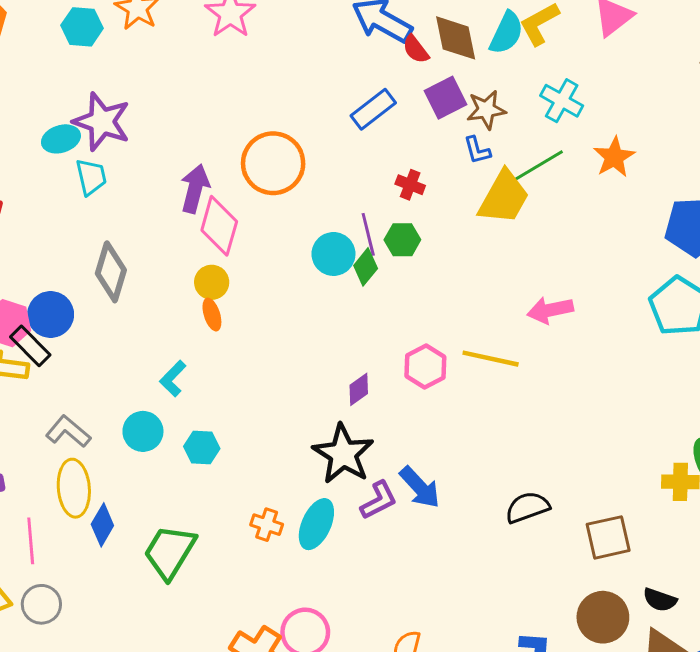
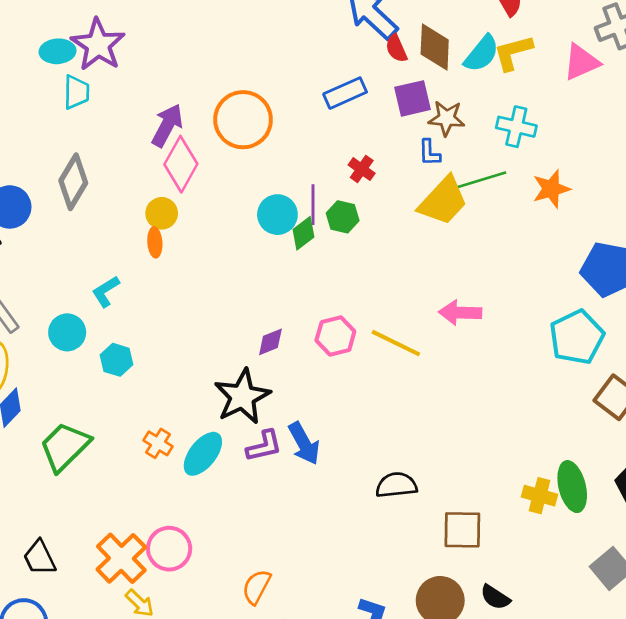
cyan cross: (562, 101) -> (516, 127), turned -30

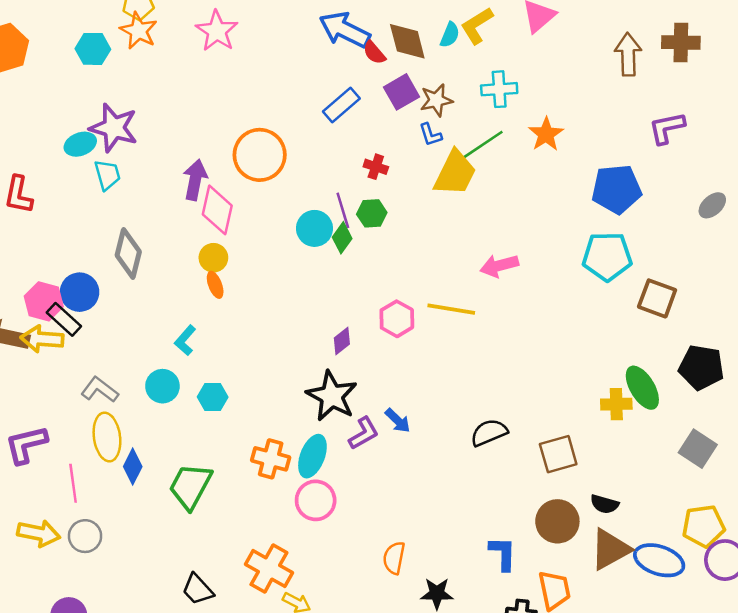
cyan semicircle: (482, 54) -> (450, 35), size x0.7
cyan pentagon: (577, 337) -> (607, 256), turned -30
orange cross: (158, 443) -> (271, 459), size x1.4
blue arrow: (304, 443) -> (398, 421), size x0.7
pink circle: (169, 549) -> (316, 500), moved

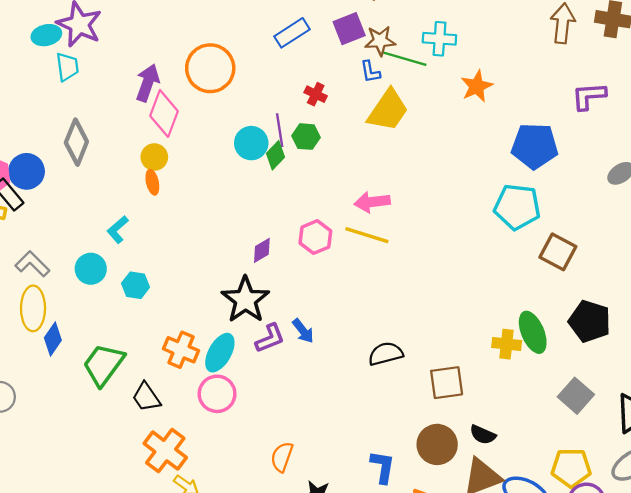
green line: (482, 145) -> (404, 59), moved, turned 42
pink arrow: (499, 266) -> (372, 202), moved
black trapezoid: (198, 589) -> (146, 397), moved

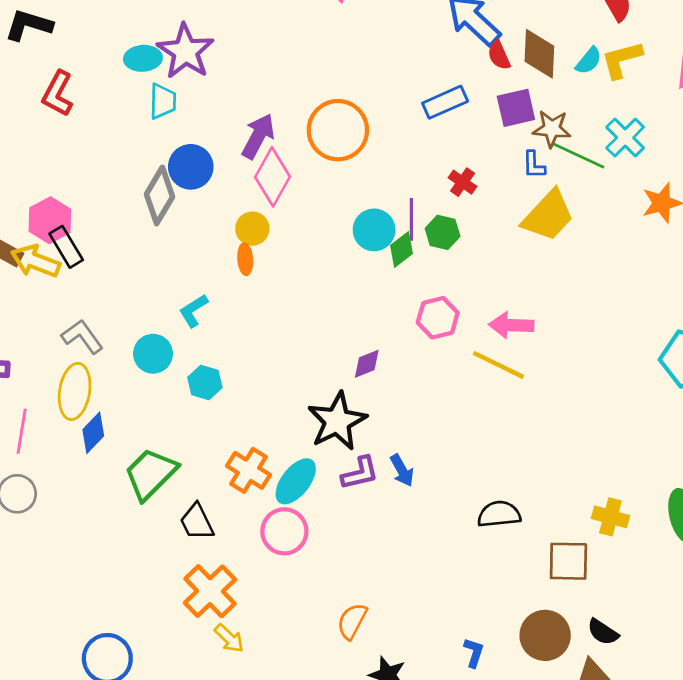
cyan cross: (439, 39) -> (625, 138), turned 32
blue circle: (27, 171) -> (191, 167), moved
pink hexagon: (315, 237) -> (438, 318), moved
yellow cross: (507, 344) -> (610, 517), moved
blue L-shape: (383, 467) -> (474, 653), size x0.7

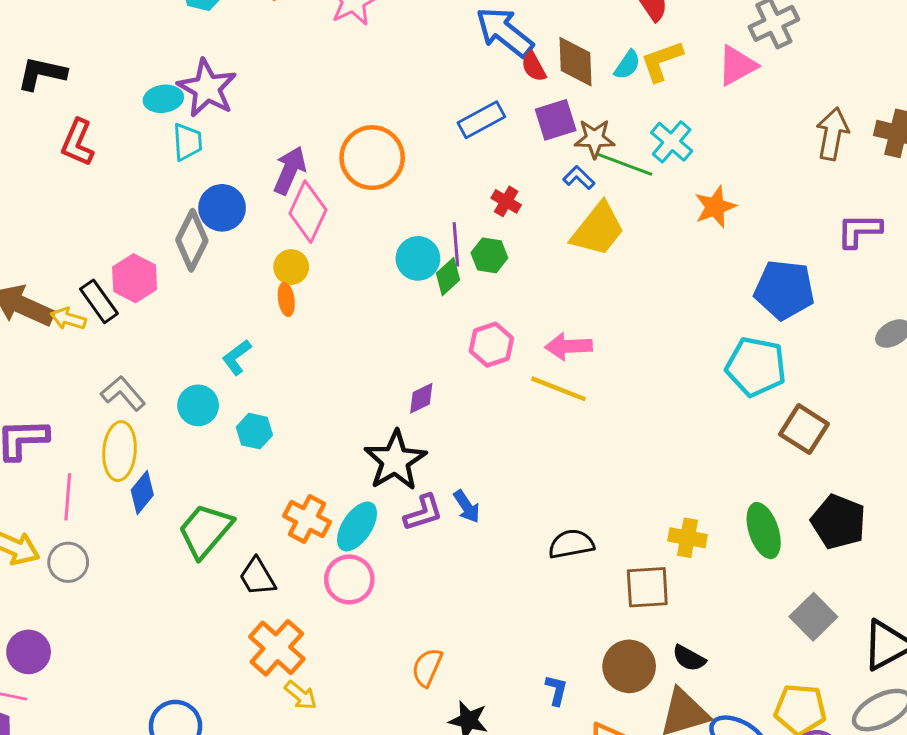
blue L-shape: (534, 165) -> (579, 178), turned 140
pink hexagon: (50, 220) -> (135, 278), moved
yellow arrow: (36, 261) -> (68, 319), size x0.7

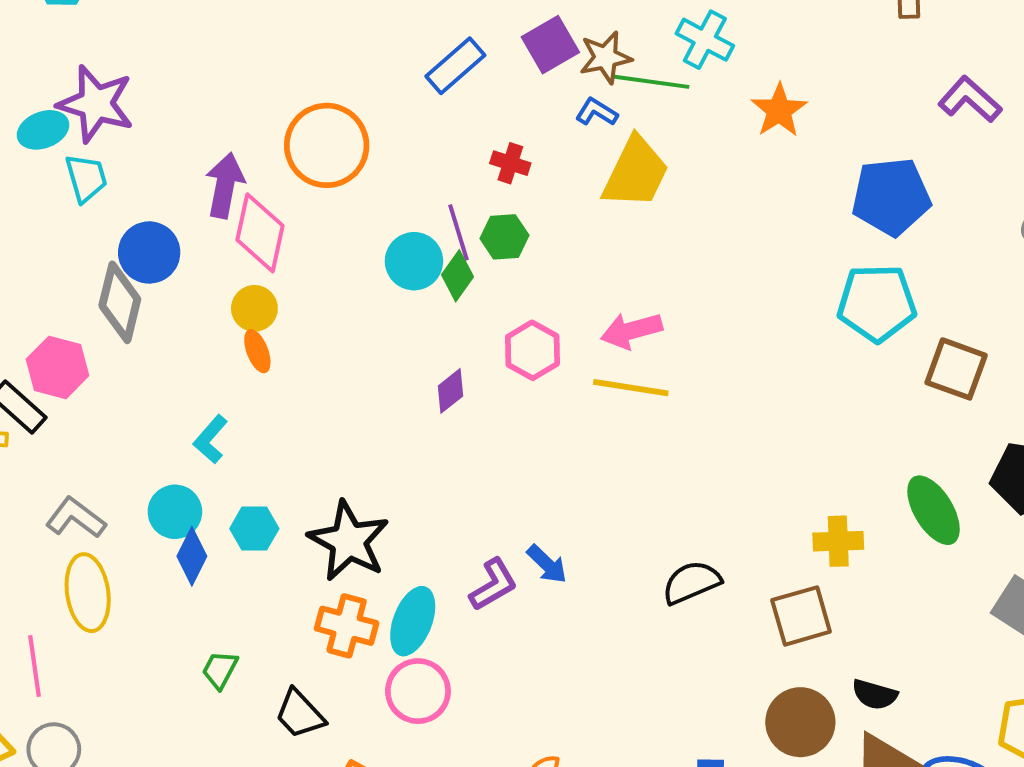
purple L-shape: (859, 230) -> (970, 99), turned 54
purple diamond: (421, 398) -> (450, 391), moved
black star: (395, 460) -> (349, 541), moved
blue diamond: (142, 493) -> (192, 556), moved
green trapezoid: (205, 531) -> (220, 670), size x0.5

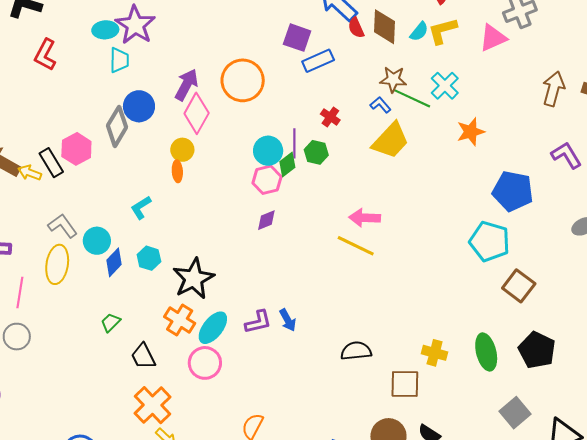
purple square: (550, 45) -> (297, 38), moved, turned 32
pink hexagon: (532, 350) -> (267, 180), moved
cyan circle: (175, 512) -> (97, 241), moved

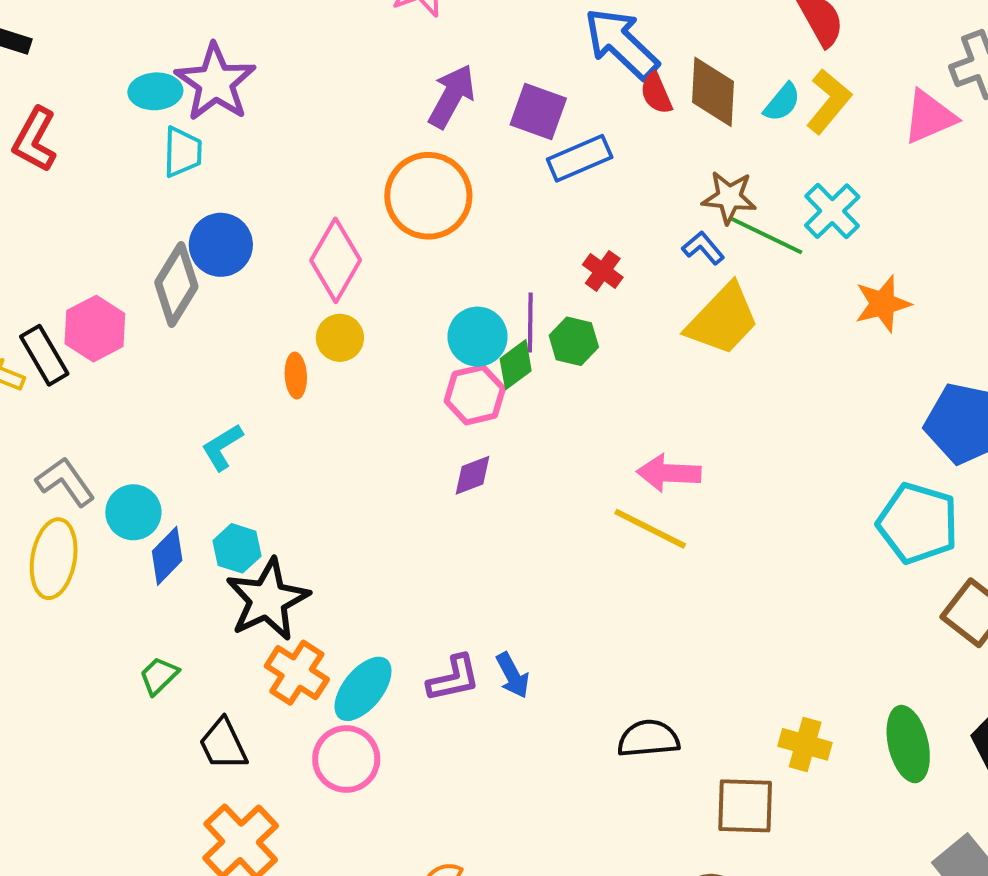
yellow L-shape: (442, 31) -> (829, 101), turned 144
purple arrow: (186, 85) -> (452, 96), moved
yellow circle: (182, 150) -> (340, 338), moved
black star: (194, 279) -> (268, 600), moved

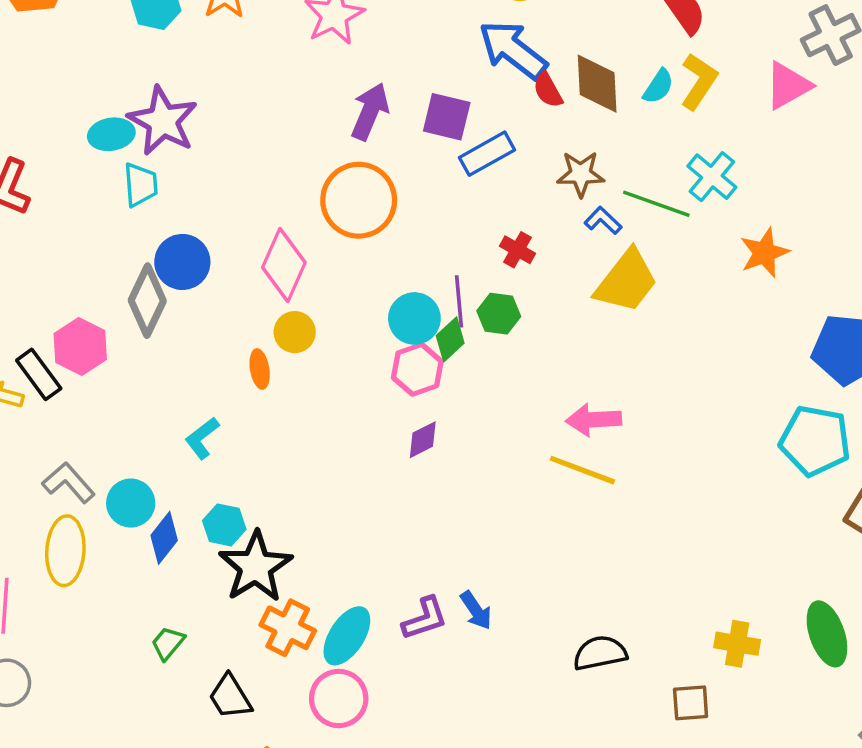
brown star: (729, 197) -> (581, 174), moved
brown square: (745, 806) -> (691, 703), size x0.7

